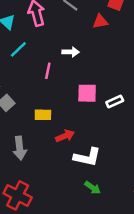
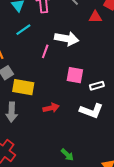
white arrow: (71, 52) -> (67, 39), size x1.6
yellow rectangle: (43, 115) -> (23, 87), moved, size x1.5
white L-shape: (87, 157) -> (91, 111), moved

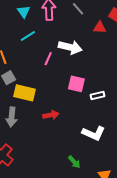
white L-shape: (91, 111) -> (94, 133), moved
green arrow: (67, 155) -> (74, 162), moved

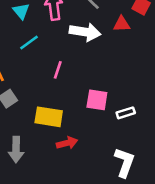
white arrow: (70, 47) -> (85, 32), moved
yellow rectangle: (24, 93) -> (49, 117), moved
white L-shape: (94, 133) -> (124, 162), turned -90

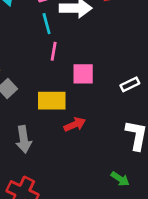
cyan line: (29, 43) -> (47, 24), moved, turned -60
pink square: (97, 100) -> (83, 74), moved

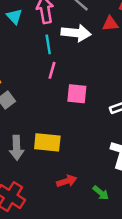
yellow rectangle: (52, 101) -> (47, 142), moved
red arrow: (75, 124) -> (67, 181), moved

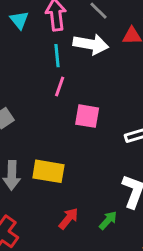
red arrow: (67, 181) -> (68, 218), turned -36
green arrow: (101, 193) -> (108, 220), moved, turned -91

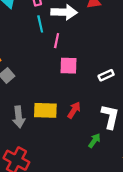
pink line: (60, 86) -> (57, 41), moved
red arrow: (68, 218) -> (74, 110), moved

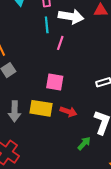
pink square: (69, 66) -> (55, 82), moved
red arrow: (74, 110) -> (68, 112), turned 70

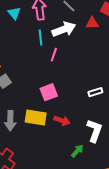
white arrow: (71, 17) -> (64, 29), turned -30
pink square: (55, 82) -> (49, 92), turned -30

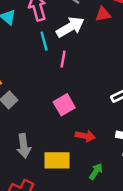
yellow rectangle: (36, 118) -> (57, 160), moved
green arrow: (77, 151) -> (96, 171), moved

